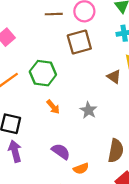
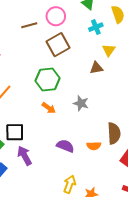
green hexagon: (43, 73) -> (48, 79), moved
brown triangle: (114, 77) -> (96, 68), turned -32
orange semicircle: (81, 169) -> (94, 146), moved, turned 32

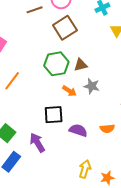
brown triangle: (96, 68) -> (81, 65), moved
orange arrow: (49, 108) -> (69, 91), moved
black square: (15, 132) -> (54, 115), moved

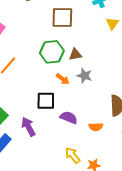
brown square: (65, 28) -> (62, 17), turned 30
orange semicircle: (107, 129) -> (96, 127), moved
yellow arrow: (85, 169) -> (73, 155), turned -60

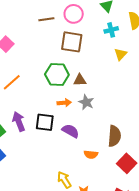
orange arrow: (63, 79) -> (64, 103), turned -48
purple semicircle: (69, 118) -> (71, 131), moved
purple arrow: (28, 127) -> (19, 122), moved

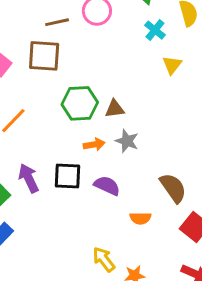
cyan cross: (111, 30) -> (155, 30), turned -32
brown square: (72, 42) -> (44, 56), moved
brown semicircle: (114, 136) -> (173, 188), turned -35

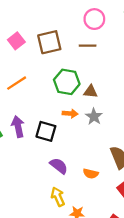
brown line: (57, 22) -> (88, 46), moved
brown square: (44, 56) -> (49, 42), turned -30
purple semicircle: (107, 186) -> (59, 166), moved

